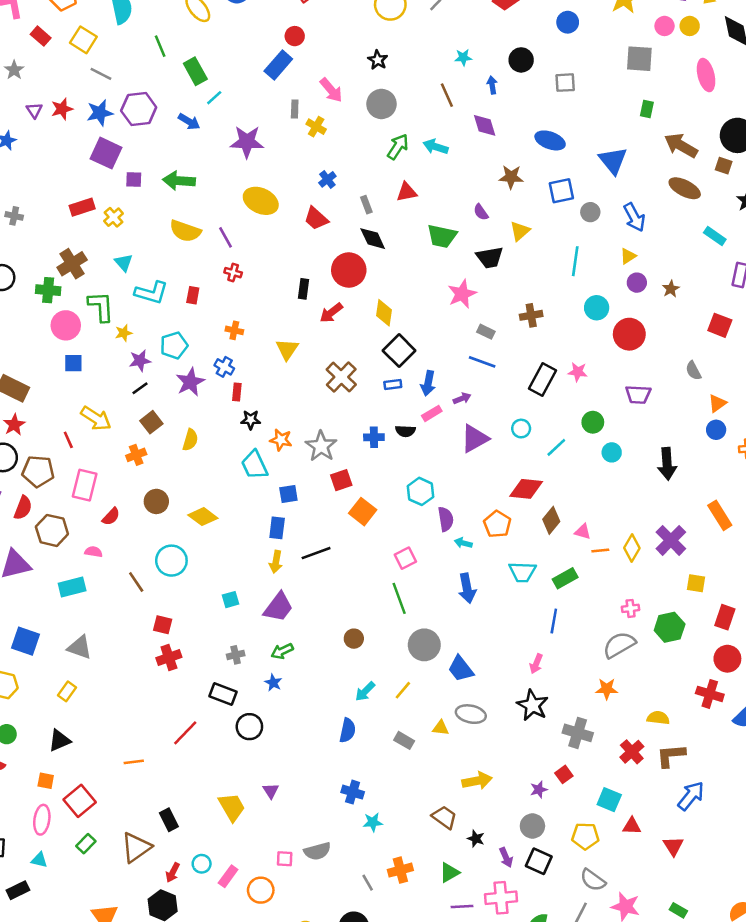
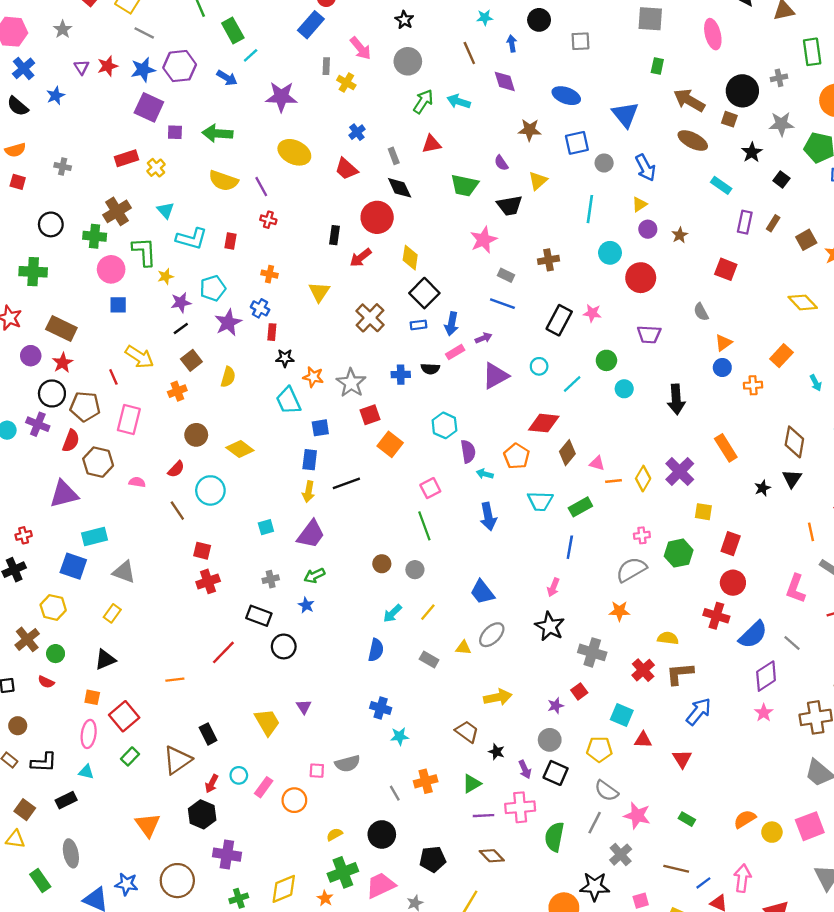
red semicircle: (111, 517) -> (176, 469), moved
cyan rectangle: (72, 587) -> (95, 537), moved
gray circle: (424, 645) -> (415, 570), moved, size x0.6
gray ellipse: (471, 714) -> (492, 635), turned -56

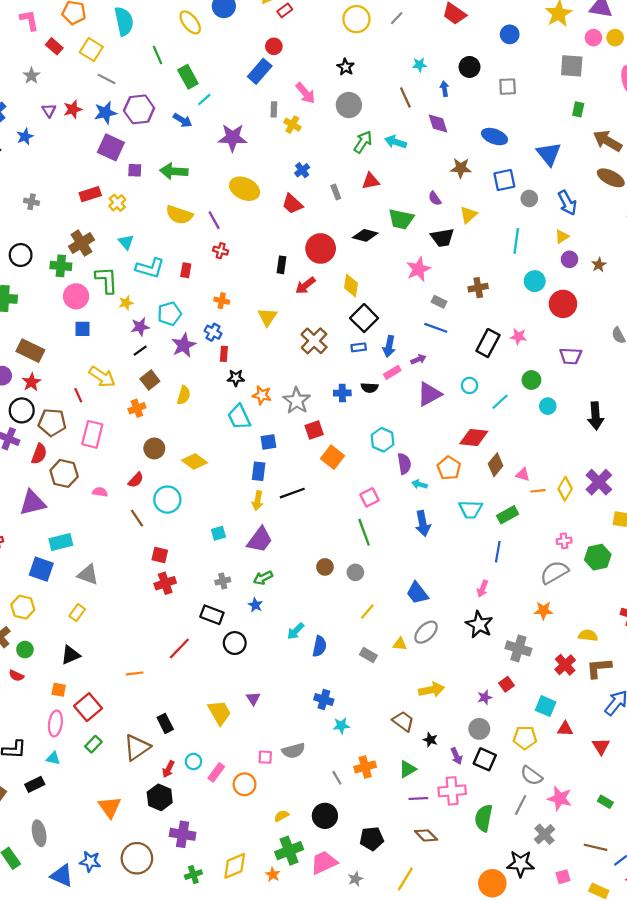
black diamond: (400, 188) -> (365, 235), moved, turned -50
cyan arrow: (392, 613) -> (296, 631), moved

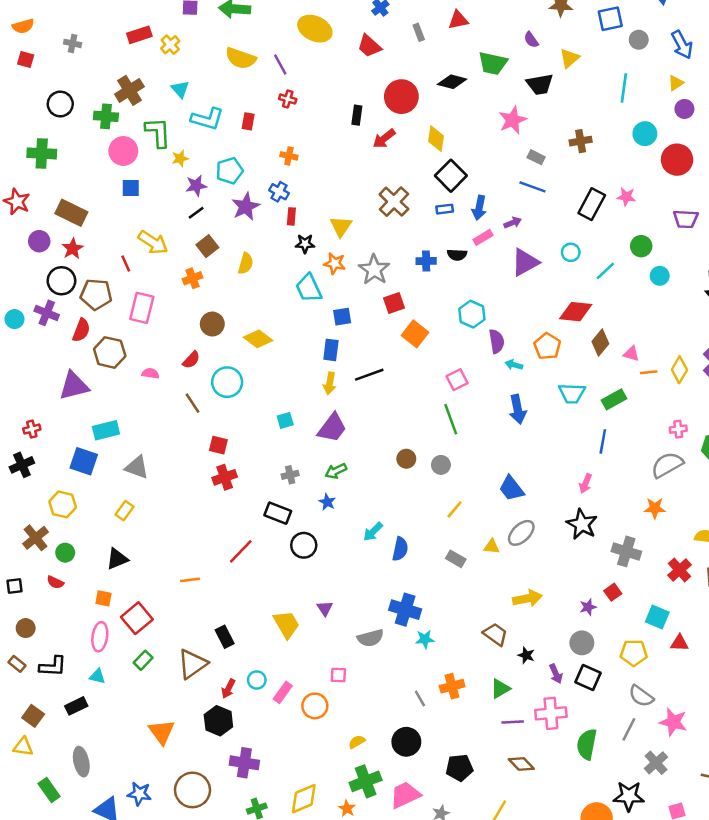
yellow triangle: (267, 317) -> (341, 226), moved
blue cross: (324, 700) -> (405, 610), size x1.4
gray semicircle: (293, 751) -> (370, 638), moved

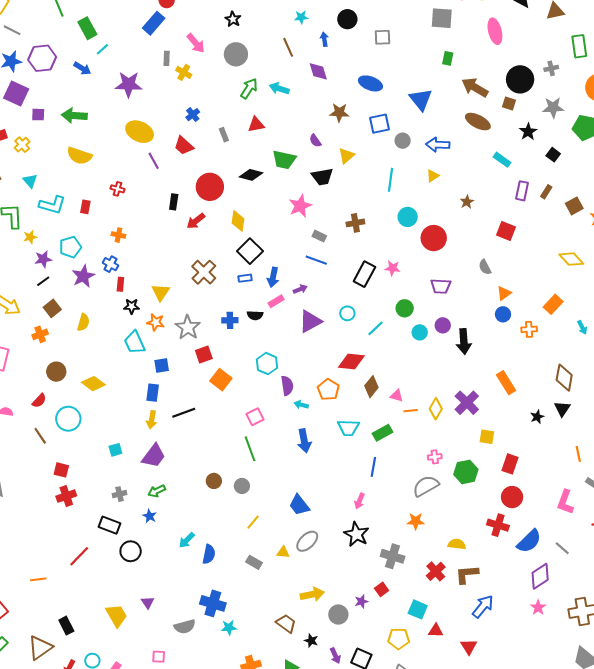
blue arrow: (682, 45) -> (438, 145), turned 120
purple line: (280, 64) -> (154, 161), moved
purple circle: (684, 109) -> (443, 325), moved
gray circle: (582, 643) -> (338, 614), moved

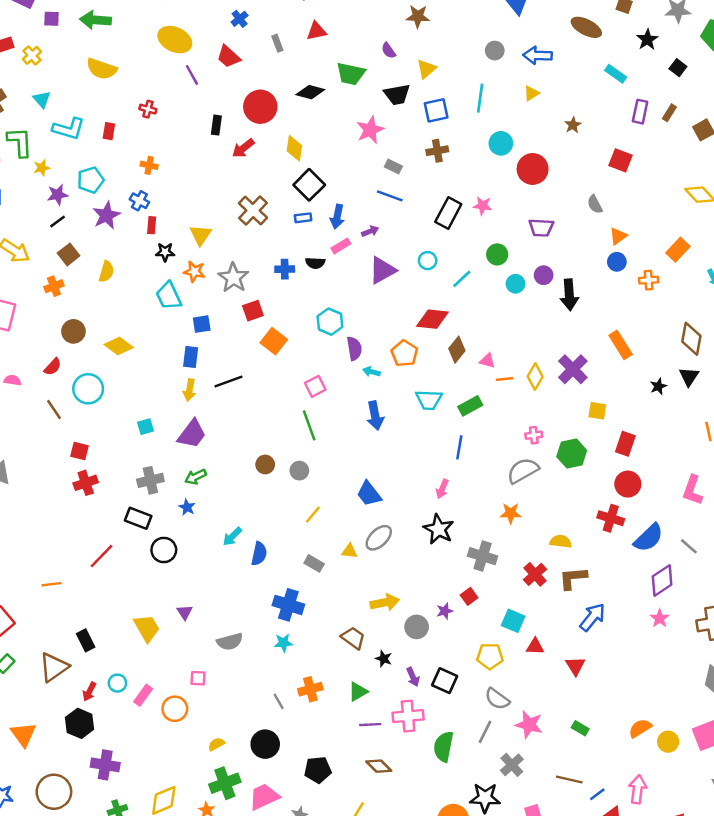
blue square: (380, 124) -> (436, 110), moved
gray cross: (119, 494) -> (150, 480), size x1.5
blue cross: (213, 603) -> (288, 605), moved

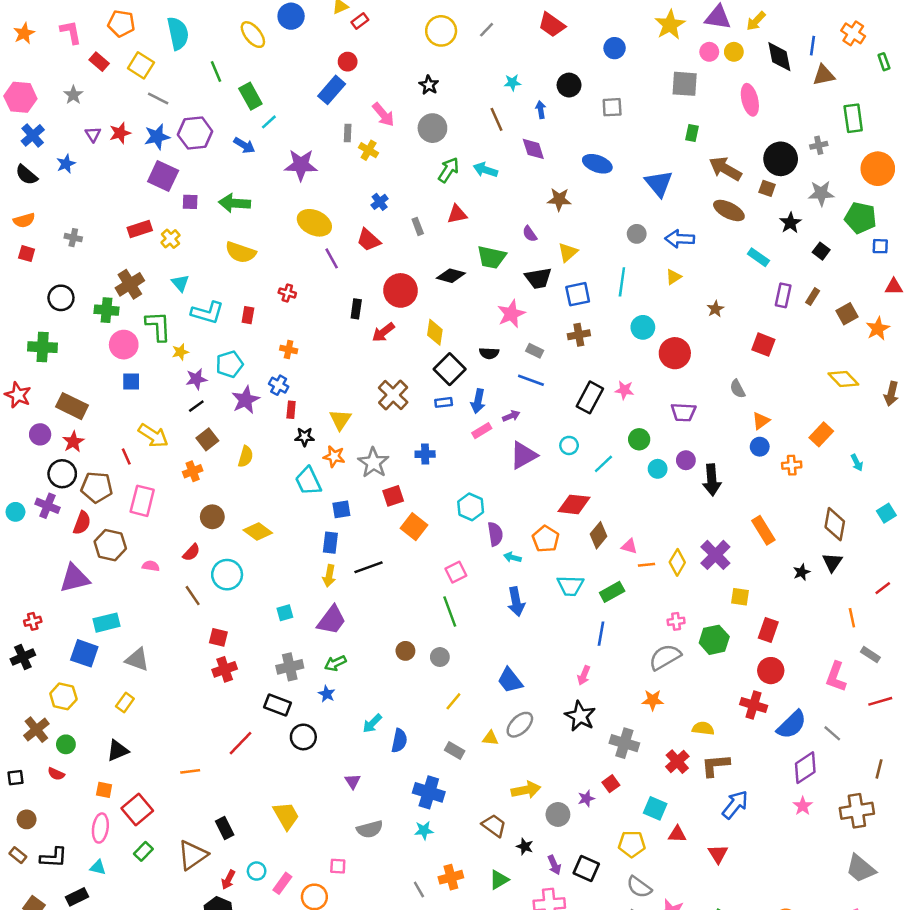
black semicircle: (315, 263) -> (489, 353), moved
purple triangle: (185, 612) -> (353, 781), moved

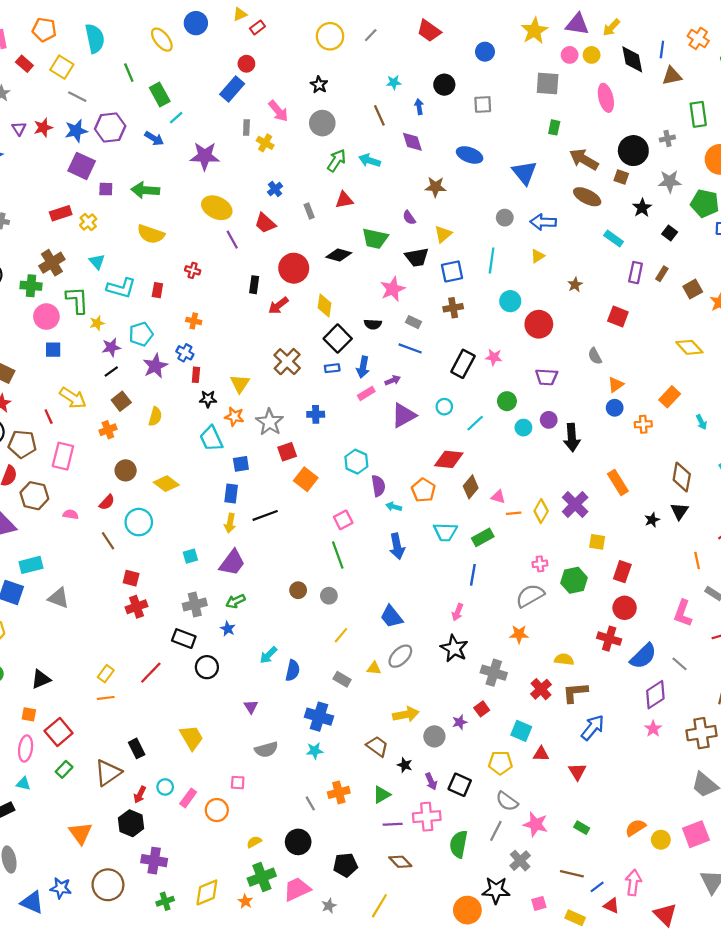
yellow rectangle: (125, 703) -> (106, 674), moved

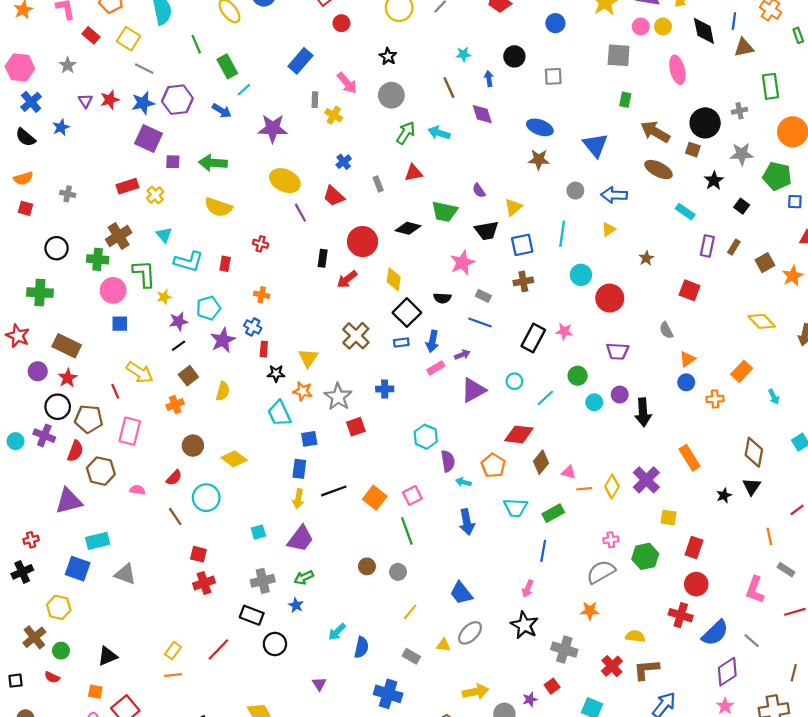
red circle: (246, 64) -> (341, 23), moved
brown star: (436, 187) -> (539, 160), moved
orange square: (306, 479) -> (375, 498), moved

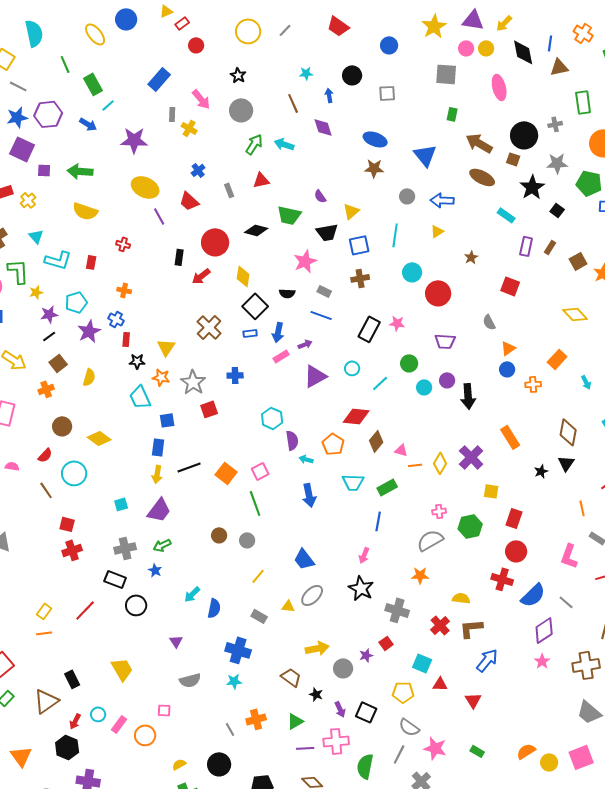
black star: (714, 181) -> (532, 187), size x1.4

